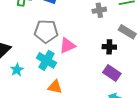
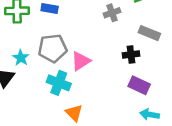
cyan star: (17, 70) -> (21, 58), moved
orange triangle: (55, 87) -> (74, 113), turned 42

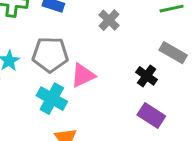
gray cross: (112, 13) -> (109, 20), moved, turned -35
black cross: (131, 54) -> (147, 76), turned 35

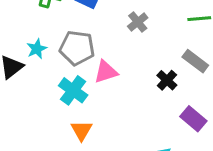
purple rectangle: (151, 116) -> (193, 119), moved

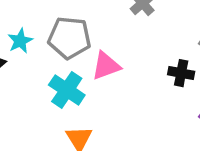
black cross: (167, 80) -> (181, 73), turned -30

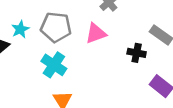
pink triangle: (106, 66) -> (96, 33), moved

